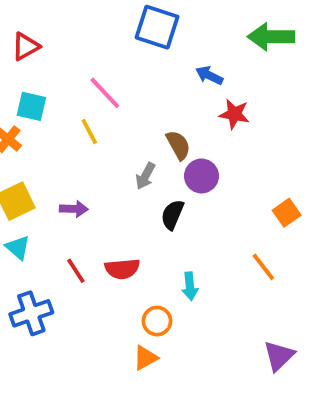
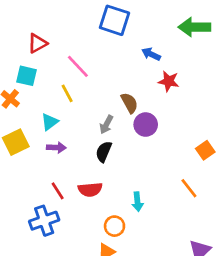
red triangle: (26, 46) -> (37, 43), moved
black semicircle: (172, 215) -> (104, 152), moved
cyan triangle: (18, 248) -> (50, 122), moved, turned 42
blue cross: (31, 313) -> (44, 221), moved

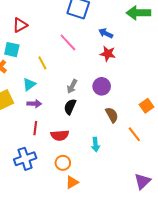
pink line: (78, 66) -> (68, 42), moved
red star: (169, 81) -> (108, 54), moved
brown semicircle: (129, 103) -> (112, 115), moved
red line: (58, 191) -> (35, 128), moved, turned 40
orange circle: (115, 226) -> (63, 163), moved

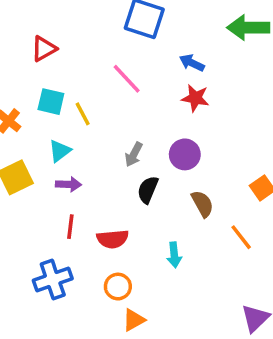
cyan square: (12, 50) -> (51, 102), moved
black semicircle: (70, 107) -> (148, 190), moved

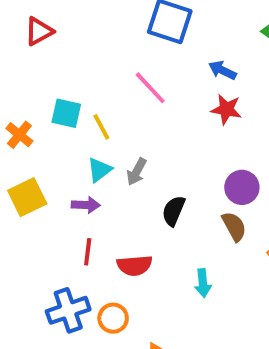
red triangle: (44, 49) -> (39, 31), moved
cyan triangle: (60, 151) -> (99, 170), moved
gray arrow: (134, 154) -> (137, 172), moved
purple circle: (185, 154) -> (242, 187), moved
orange circle: (118, 287) -> (113, 318), moved

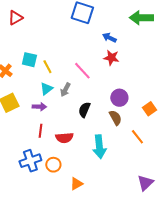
pink line: (150, 88) -> (82, 71), moved
cyan arrow: (203, 283) -> (99, 147), size x1.6

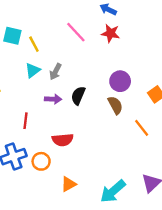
pink line: (82, 71) -> (76, 32), moved
purple arrow: (39, 107) -> (53, 99), moved
red semicircle: (64, 138) -> (63, 140), moved
cyan arrow: (99, 147) -> (113, 191), moved, turned 55

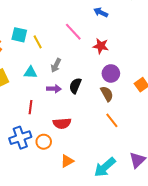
red star: (110, 33) -> (101, 46), moved
cyan triangle: (33, 70) -> (30, 72), moved, turned 40
orange line: (142, 128) -> (112, 120), moved

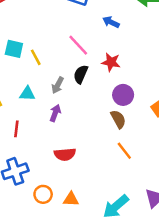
black semicircle: (75, 86) -> (81, 74), moved
purple arrow: (54, 89) -> (55, 113), turned -72
red line: (30, 107) -> (16, 129), moved
orange circle: (44, 142) -> (43, 194), moved
orange triangle: (67, 161) -> (71, 199), turned 32

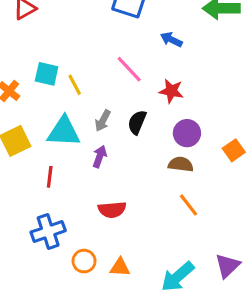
black semicircle: (81, 74) -> (137, 122), moved
cyan triangle: (27, 94) -> (64, 132), size x1.6
brown semicircle: (118, 119) -> (181, 164), turned -54

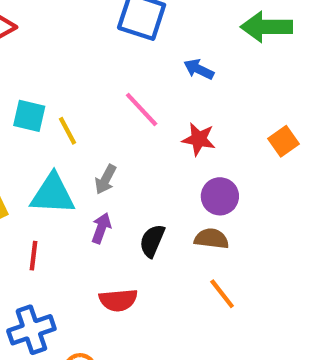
black semicircle: (137, 122) -> (152, 241), moved
orange square: (234, 150) -> (283, 141), moved

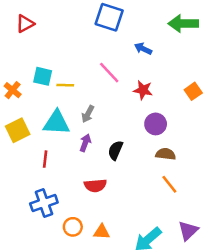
yellow line: (67, 131) -> (65, 85), turned -60
brown semicircle: (211, 239) -> (166, 154), moved
orange line: (222, 294) -> (169, 184), moved

